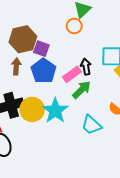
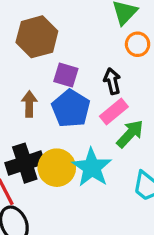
orange circle: (74, 26) -> (138, 44), moved
brown hexagon: (23, 39) -> (37, 37), moved
black arrow: (86, 67) -> (112, 81), moved

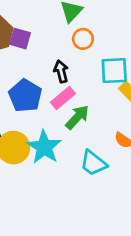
purple square: (66, 75) -> (20, 39), moved

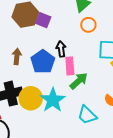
black arrow: (61, 71) -> (61, 49), moved
pink rectangle: (63, 98) -> (70, 66), turned -60

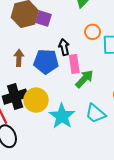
orange circle: (88, 25) -> (93, 32), moved
blue pentagon: (43, 62) -> (46, 61), turned -30
cyan star: (53, 100) -> (62, 116), moved

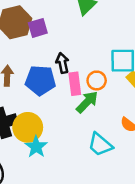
purple square: (44, 18) -> (38, 28), turned -35
orange circle: (93, 32) -> (97, 80), moved
cyan star: (62, 116) -> (36, 147), moved, size x0.7

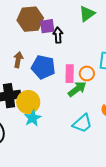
black arrow: (63, 63) -> (58, 35), moved
cyan trapezoid: (100, 144) -> (82, 123), turned -90

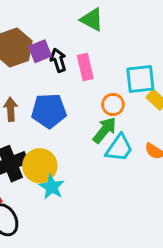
green triangle: (87, 14) -> (92, 20), turned -42
pink rectangle: (70, 74) -> (85, 67), moved
cyan trapezoid: (82, 123) -> (119, 148), moved

